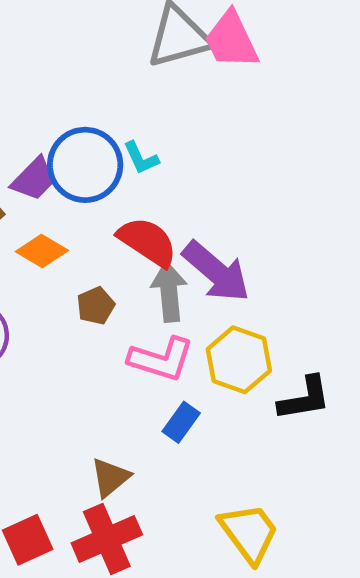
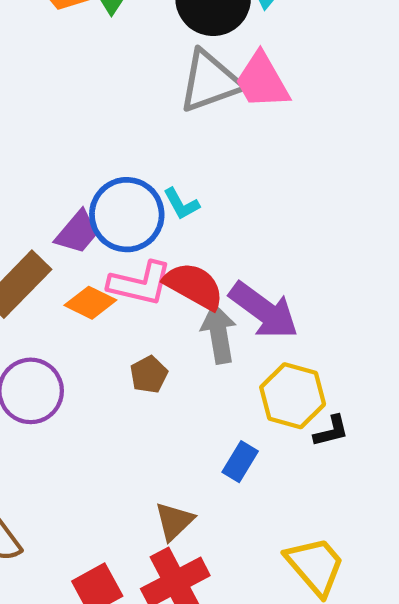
brown pentagon: (96, 306) -> (149, 375), moved
pink L-shape: (161, 359) -> (140, 284), moved
black L-shape: (304, 398) -> (331, 431), moved, size x0.7

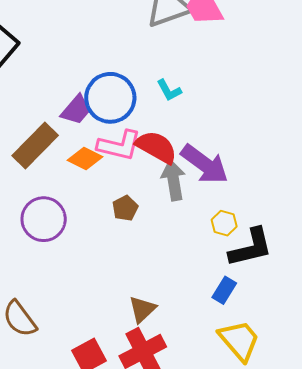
cyan L-shape: (181, 204) -> (169, 90), moved
yellow hexagon: (293, 396) -> (224, 223), size x0.6
black L-shape: (331, 431) -> (251, 248), size x1.8
blue rectangle: (240, 462) -> (224, 290), moved

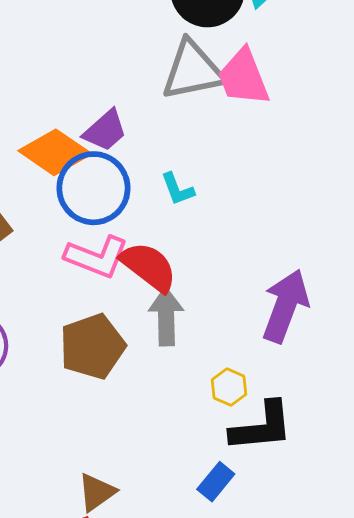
purple trapezoid: (76, 110) -> (105, 131), moved
orange diamond: (85, 159) -> (55, 152), moved, size x1.4
purple arrow: (205, 164) -> (285, 306), moved, turned -114
brown pentagon: (125, 208) -> (92, 346), size x1.8

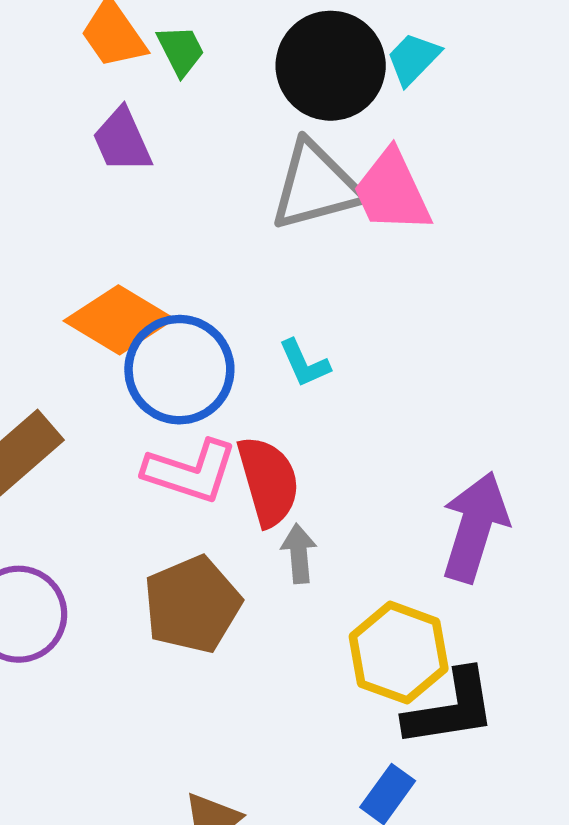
purple trapezoid: (105, 131) -> (122, 140), moved, turned 111
red semicircle: (149, 267) -> (268, 481), turned 40
gray arrow: (166, 317) -> (299, 554), size x0.7
yellow hexagon: (229, 387) -> (399, 653), size x1.8

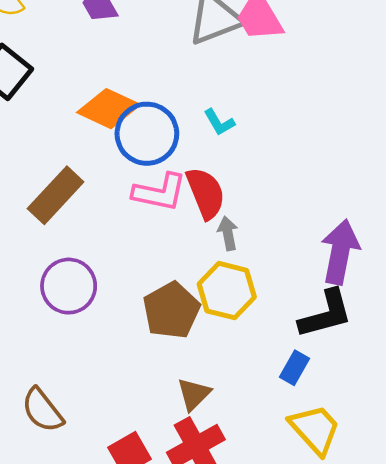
purple arrow: (475, 527) -> (340, 252), moved
brown pentagon: (192, 605) -> (171, 310), moved
yellow hexagon: (399, 653) -> (227, 291), moved

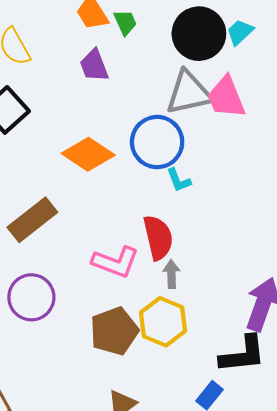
blue circle: (147, 134) -> (157, 142), moved
pink L-shape: (160, 192) -> (116, 262), moved

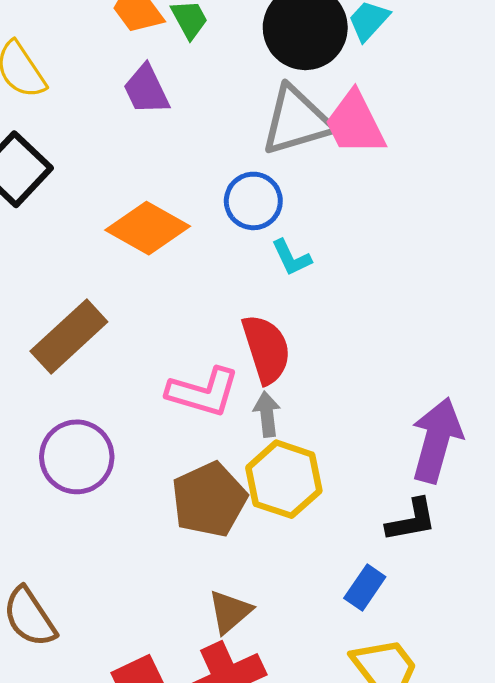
blue circle: (157, 142) -> (253, 201), size x0.7
gray arrow: (171, 274) -> (267, 414), moved
black L-shape: (243, 354) -> (411, 520), size x0.7

